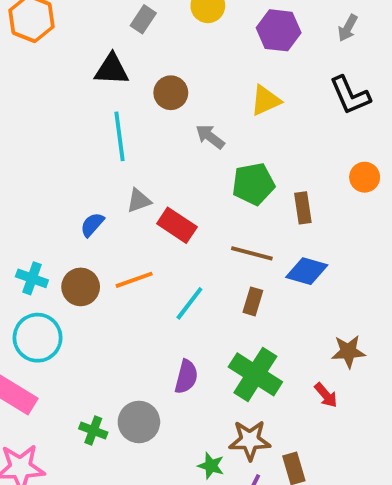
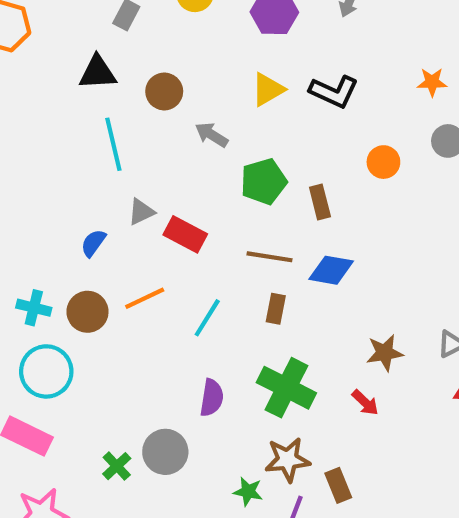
black L-shape: (350, 95) -> (334, 92), moved, turned -36
green cross: (93, 431) -> (117, 466), turned 32

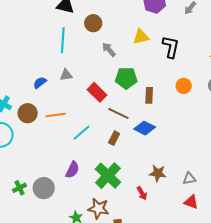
black L-shape: (334, 92) -> (171, 47), turned -120
red rectangle: (185, 234) -> (97, 92), moved

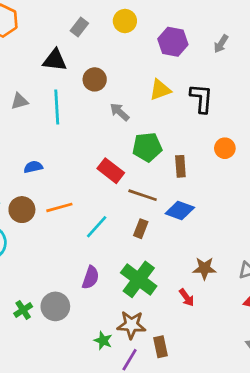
gray triangle: (66, 75) -> (19, 101), moved
blue semicircle: (40, 83) -> (33, 167), turned 32

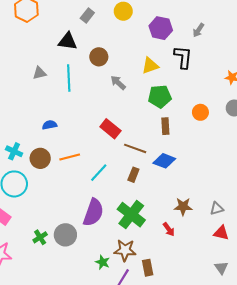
black L-shape: (201, 98) -> (183, 57), moved
green pentagon: (147, 147) -> (160, 96), moved
purple semicircle: (91, 277) -> (93, 212), size x1.5

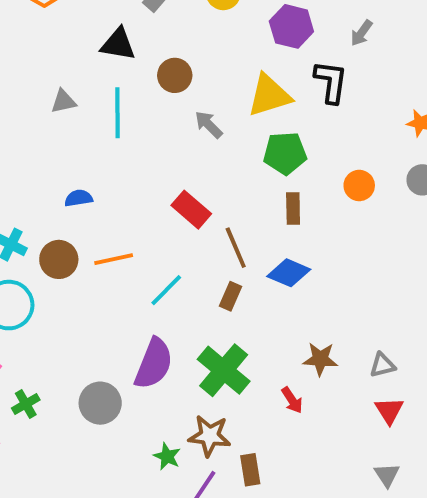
yellow triangle: (150, 66) -> (269, 95), size x1.4
brown line: (135, 148) -> (236, 248), turned 45
red triangle: (221, 233) -> (389, 411), turned 42
green cross: (40, 237) -> (26, 404), moved

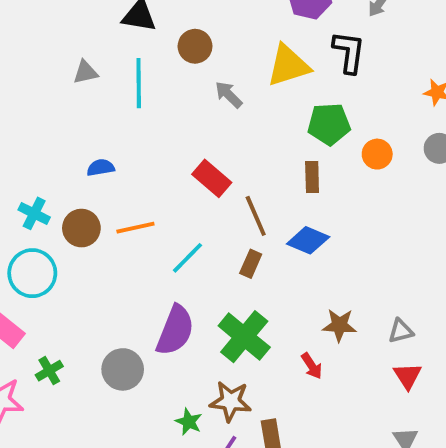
green pentagon: (285, 153) -> (329, 124), moved

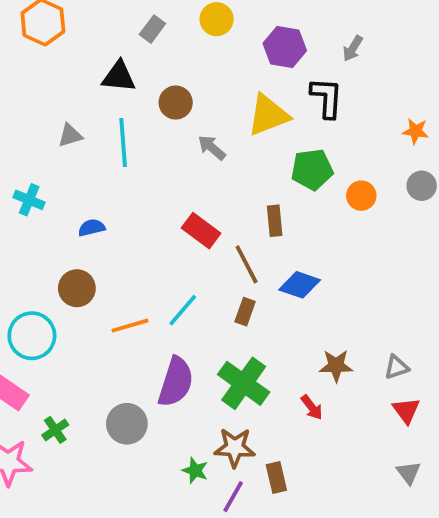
brown rectangle: (312, 177) -> (275, 221), moved
cyan cross: (34, 213) -> (29, 200), moved
orange line: (135, 228) -> (130, 326), moved

